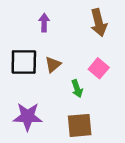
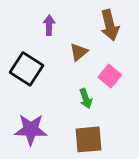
black square: (24, 62) -> (26, 69), turned 32
brown triangle: (53, 65) -> (79, 52), moved

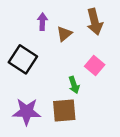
brown triangle: (79, 52) -> (64, 34), moved
brown square: (89, 139) -> (64, 110), moved

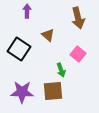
purple arrow: (42, 22) -> (27, 11), moved
brown triangle: (64, 34) -> (48, 35), moved, turned -40

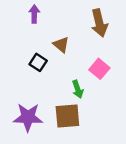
black square: (19, 49) -> (38, 62), moved, size x0.6

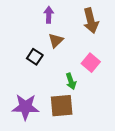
purple arrow: (34, 14) -> (49, 15), moved
brown triangle: (61, 45) -> (56, 40), turned 35

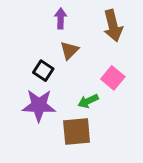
green arrow: (71, 81) -> (88, 101), turned 84
purple star: (25, 107) -> (39, 105), moved

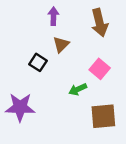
purple star: (39, 105) -> (20, 107), moved
brown square: (77, 132) -> (103, 116), moved

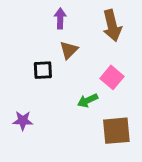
black square: (38, 62) -> (43, 70), turned -36
purple star: (20, 107) -> (23, 121), size x0.6

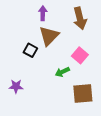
brown triangle: (69, 50) -> (49, 36), size x1.5
black square: (43, 70) -> (30, 50), turned 32

